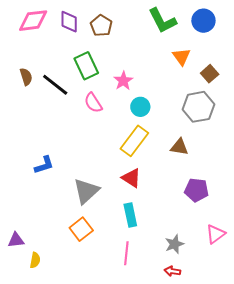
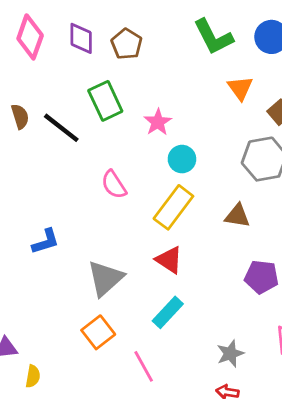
pink diamond: (33, 21) -> (30, 37), turned -64
pink semicircle: (93, 103) -> (114, 185), moved
cyan rectangle: (130, 215) -> (168, 312), turned 55
pink line: (126, 253) -> (144, 366), moved, turned -35

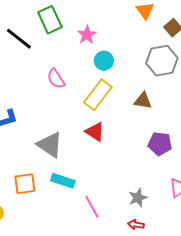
gray triangle: (105, 278) -> (50, 145), turned -44
cyan rectangle: (168, 312) -> (63, 181), moved, turned 65
orange square: (98, 332) -> (25, 184), moved, turned 30
pink line: (144, 366) -> (92, 207), moved

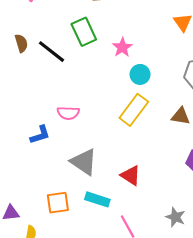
pink semicircle: (56, 79) -> (68, 113), moved, turned -55
red triangle: (95, 132) -> (131, 175), moved
gray star: (138, 198) -> (175, 217), turned -30

